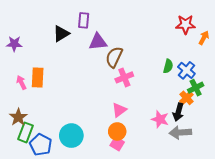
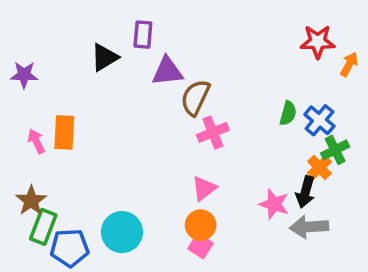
blue pentagon: (41, 145) -> (70, 248), turned -30

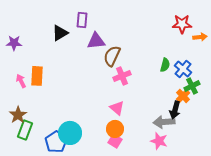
orange arrow: (349, 64) -> (200, 37), turned 56
pink triangle: (204, 188) -> (117, 108), turned -42
pink star: (274, 204) -> (159, 141), moved
gray arrow: (309, 227) -> (164, 122), moved
blue pentagon: (70, 248) -> (56, 142), moved, turned -30

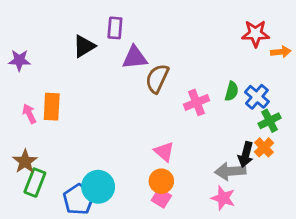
pink cross: (122, 76) -> (196, 102), moved
orange cross: (183, 96) -> (264, 147), moved

